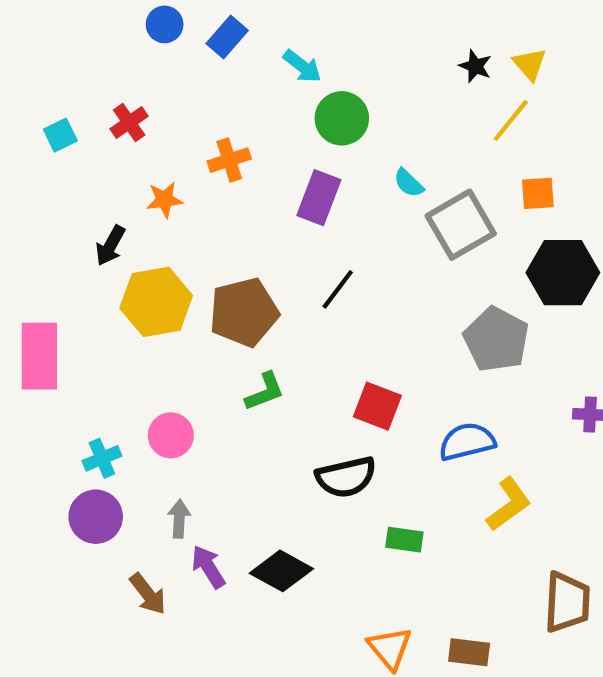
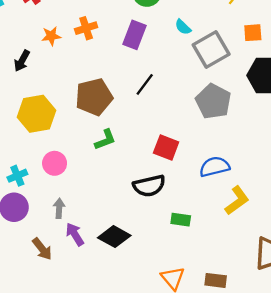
orange cross: (229, 160) -> (86, 28), moved
yellow hexagon: (156, 302) -> (37, 114), moved
gray pentagon: (496, 339) -> (213, 101), moved

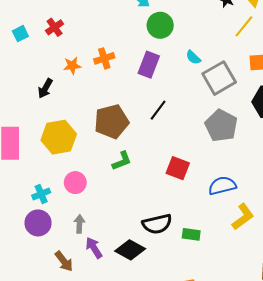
black semicircle: (149, 186) -> (157, 224), moved

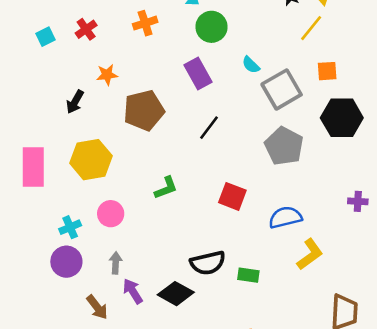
orange cross: (104, 58) -> (145, 23), moved
purple rectangle: (149, 65) -> (198, 74), turned -50
brown pentagon: (111, 122) -> (144, 110), moved

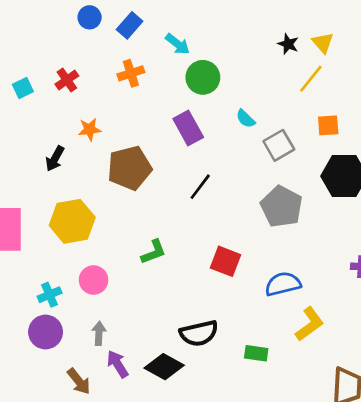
gray square: (282, 89) -> (279, 145), size x0.7
green rectangle: (248, 275) -> (256, 353), moved

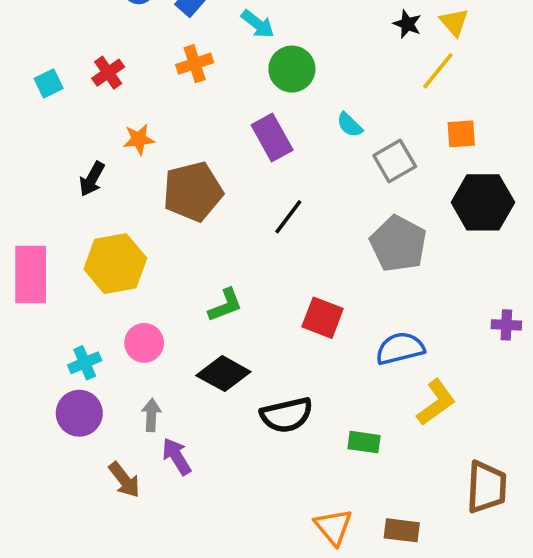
black diamond: (164, 367) -> (223, 374), moved

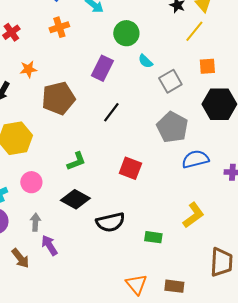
green circle: (292, 69) -> (126, 33), moved
purple rectangle: (272, 137) -> (102, 68), turned 55
blue semicircle: (400, 348) -> (195, 159), moved

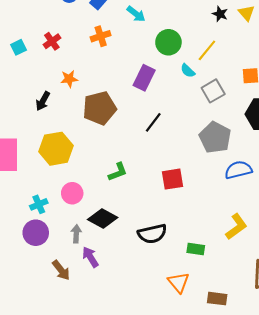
yellow line: (194, 31) -> (207, 50), moved
red square: (130, 168) -> (172, 179), turned -30
black diamond: (75, 199) -> (103, 219), moved
orange triangle: (136, 284) -> (179, 282), moved

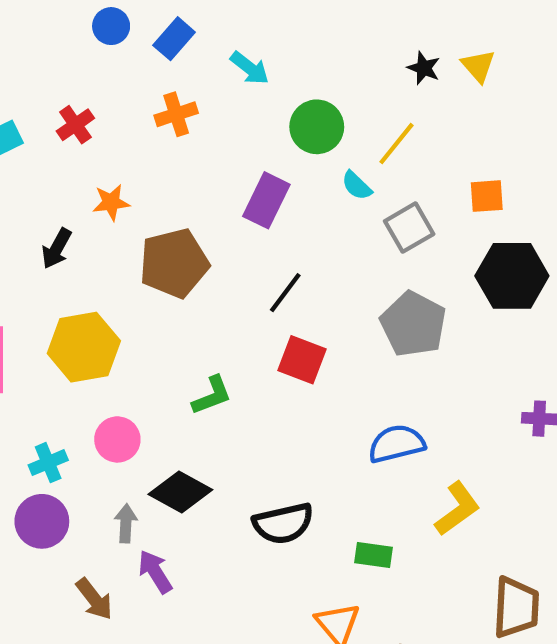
blue semicircle: (238, 170) -> (396, 444), moved
red square: (172, 179) -> (302, 360), moved, turned 30

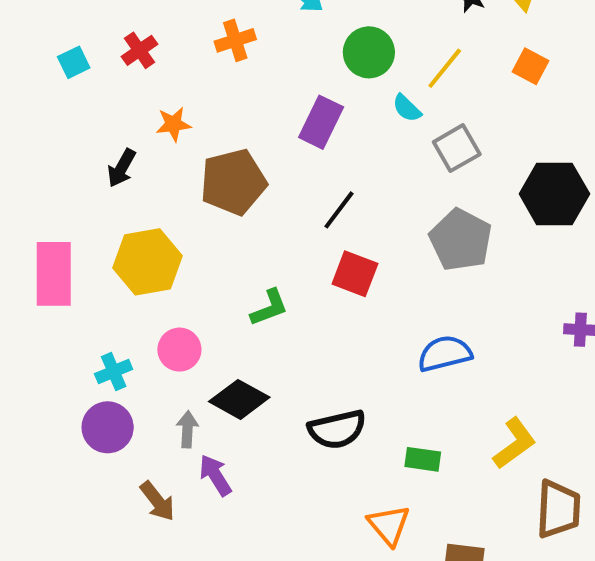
orange square: (487, 196) -> (530, 66), moved, turned 32
yellow L-shape: (457, 509) -> (515, 443), moved

